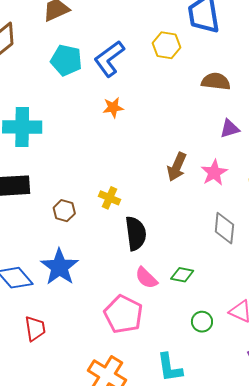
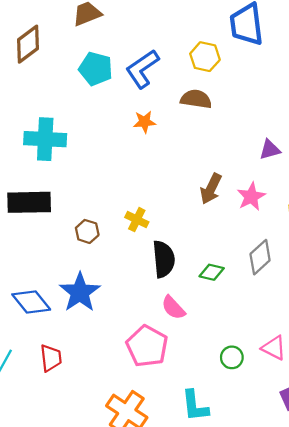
brown semicircle: (216, 81) -> (196, 99), moved
gray diamond: (224, 228) -> (260, 257), turned 40
green diamond: (182, 275) -> (212, 272), moved

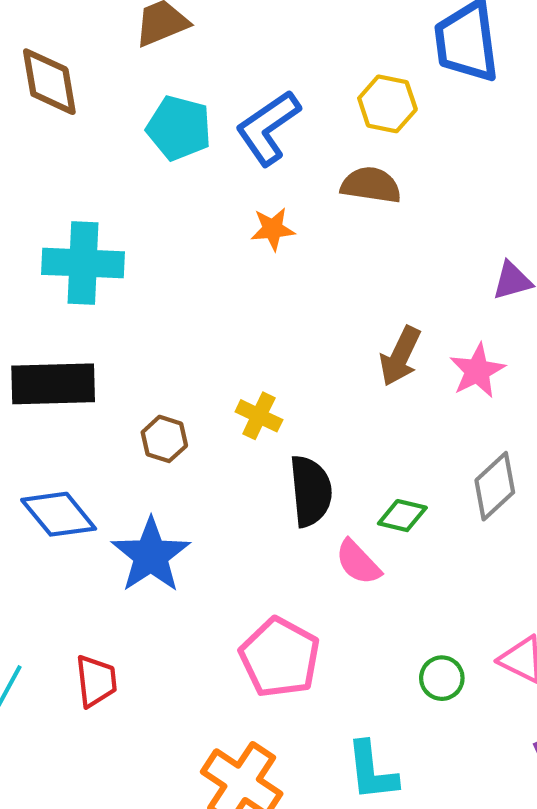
brown diamond: (28, 44) -> (49, 82), turned -63
blue diamond: (31, 302) -> (59, 514), moved
pink semicircle: (173, 308) -> (358, 562), moved

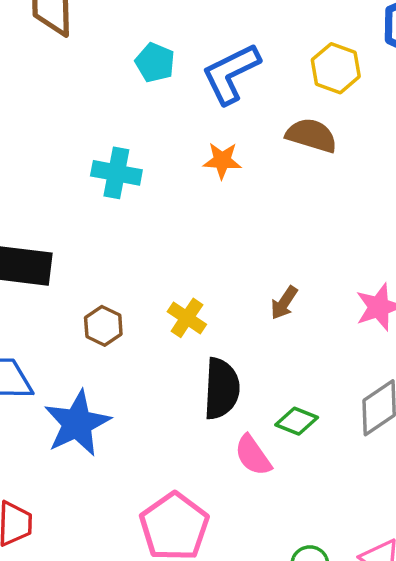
cyan pentagon: (179, 128) -> (155, 63), size x0.7
cyan cross: (83, 263) -> (116, 173), moved, size x0.7
brown arrow: (400, 356) -> (284, 303), moved, size x0.7

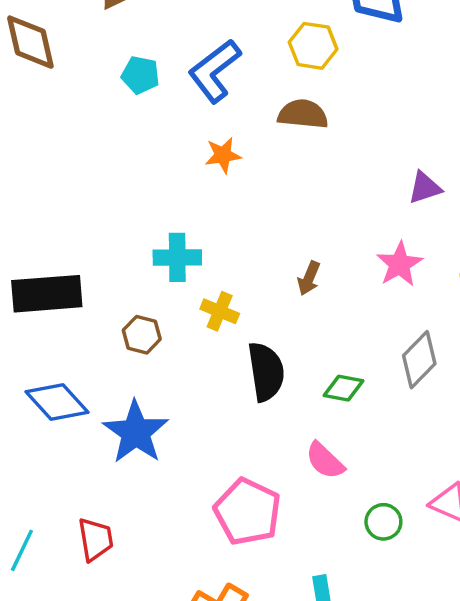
cyan cross: (116, 173) -> (177, 257), moved
pink semicircle: (253, 455) -> (325, 461), moved

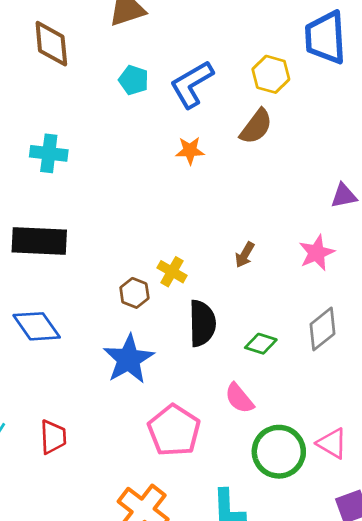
brown semicircle: (303, 114) -> (256, 127), turned 114
cyan cross: (177, 257) -> (49, 153), moved
brown hexagon: (142, 335) -> (134, 293), moved
blue star: (136, 432) -> (129, 359), moved
green circle: (383, 522) -> (279, 452), size x1.8

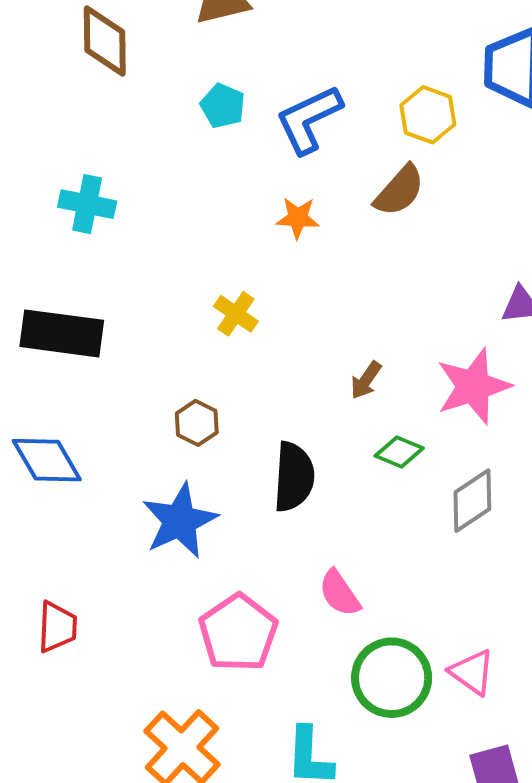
pink star: (317, 253) -> (473, 386), size x1.4
yellow cross: (172, 272) -> (236, 314), moved
green diamond: (261, 344) -> (399, 452), moved

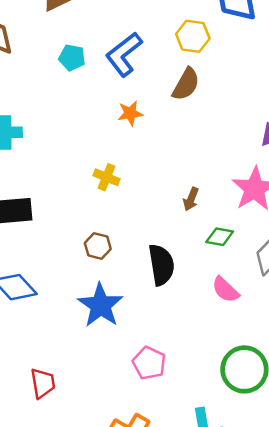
pink semicircle: (340, 593) -> (225, 290), moved
pink pentagon: (238, 633) -> (149, 363), size x0.7

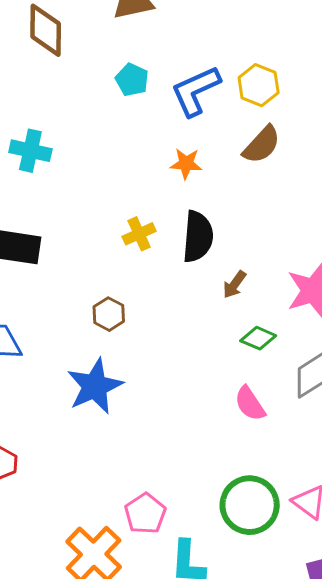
yellow hexagon: (193, 36) -> (259, 85), moved
yellow cross: (107, 177) -> (139, 234), turned 30
black semicircle: (161, 265) -> (198, 237), moved
pink pentagon: (149, 363) -> (145, 514), moved

